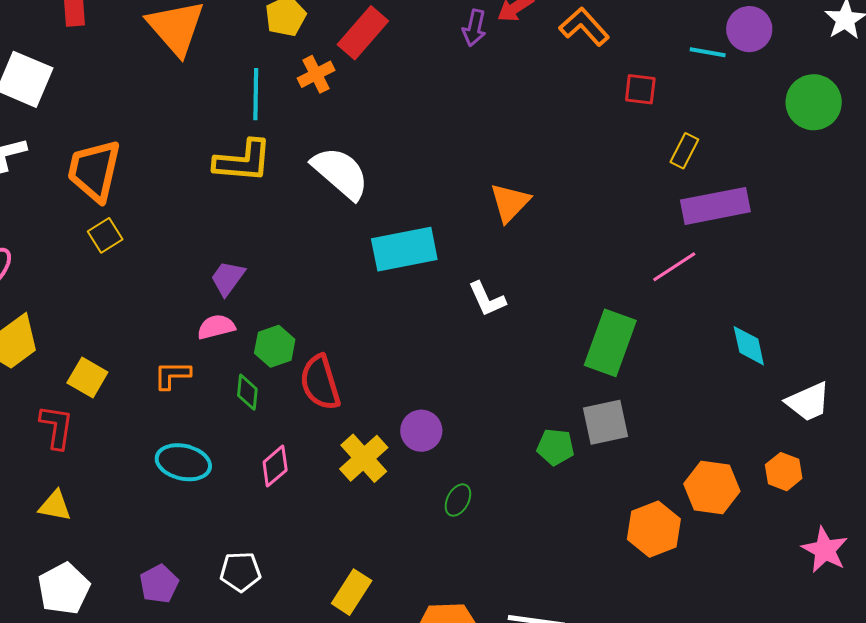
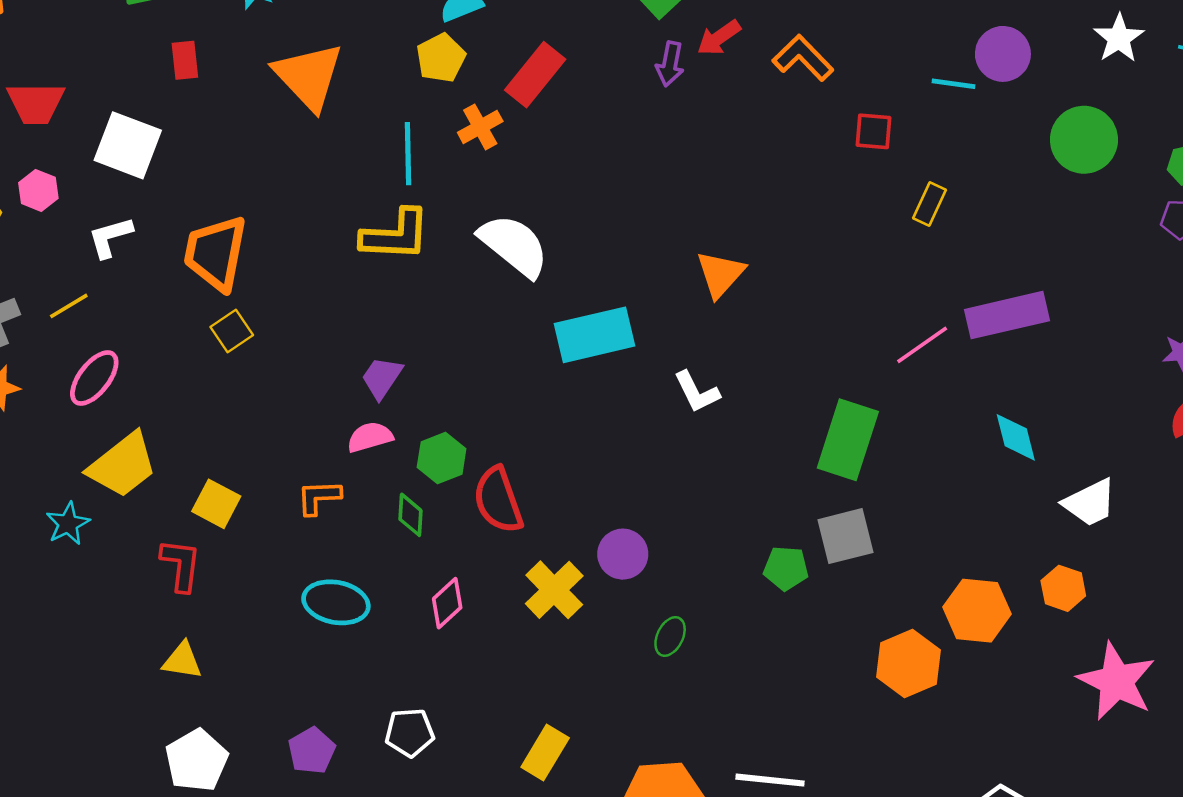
purple rectangle: (715, 206) -> (1007, 315), moved
pink star: (825, 550) -> (1116, 681), size x1.4

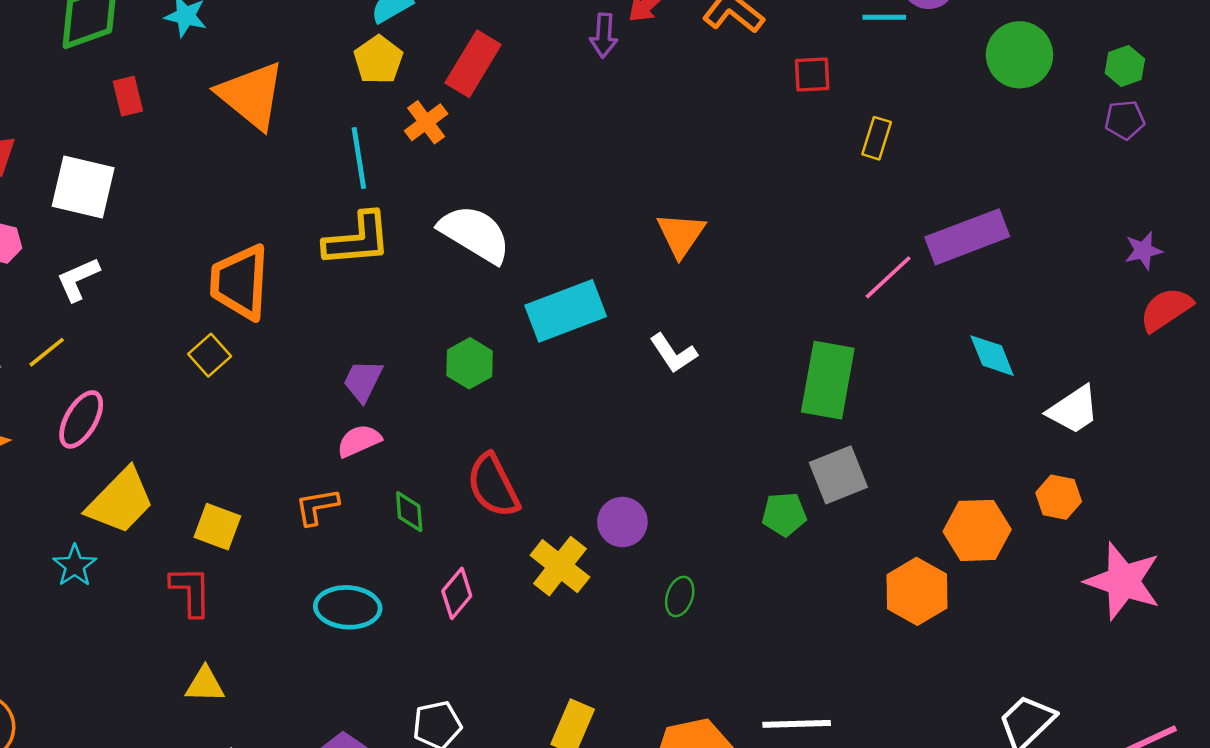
orange trapezoid: (216, 253) -> (240, 282), moved
green hexagon: (442, 458) -> (470, 363), moved

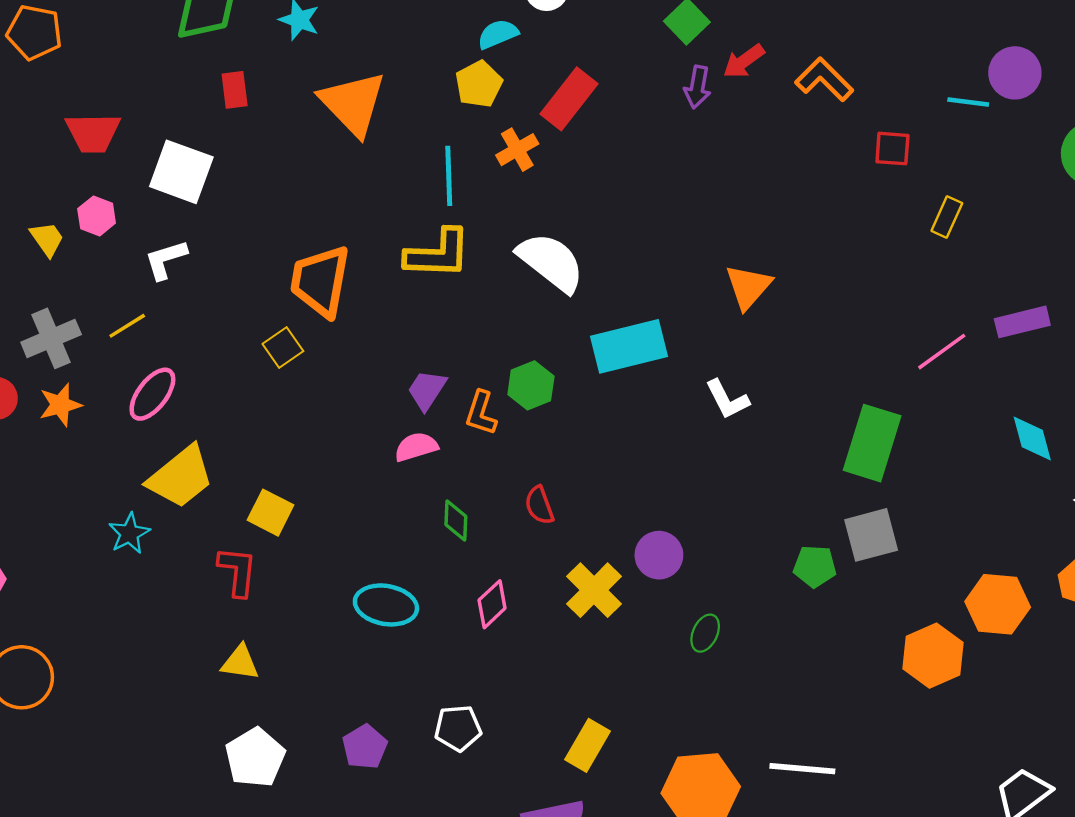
purple rectangle: (967, 237) -> (1022, 322), size x0.7
red semicircle: (493, 486) -> (539, 505), size x0.6
orange L-shape: (317, 507) -> (481, 413), moved, turned -69

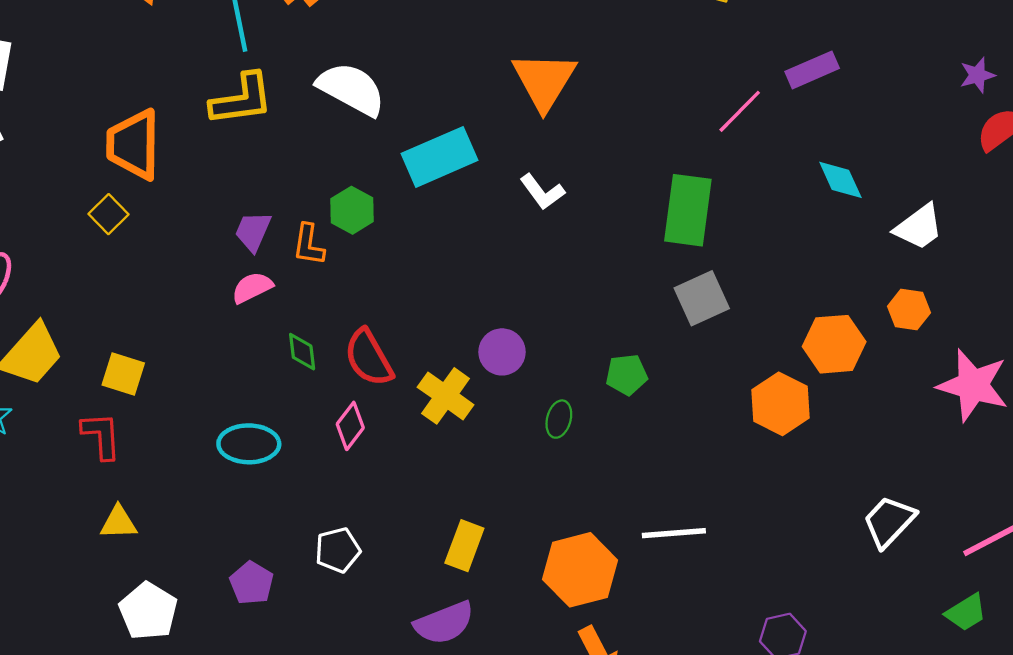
orange triangle: (748, 287) -> (544, 81), size x1.4
red semicircle: (539, 505) -> (369, 358), moved, size x1.6
green pentagon: (815, 566) -> (627, 375), moved

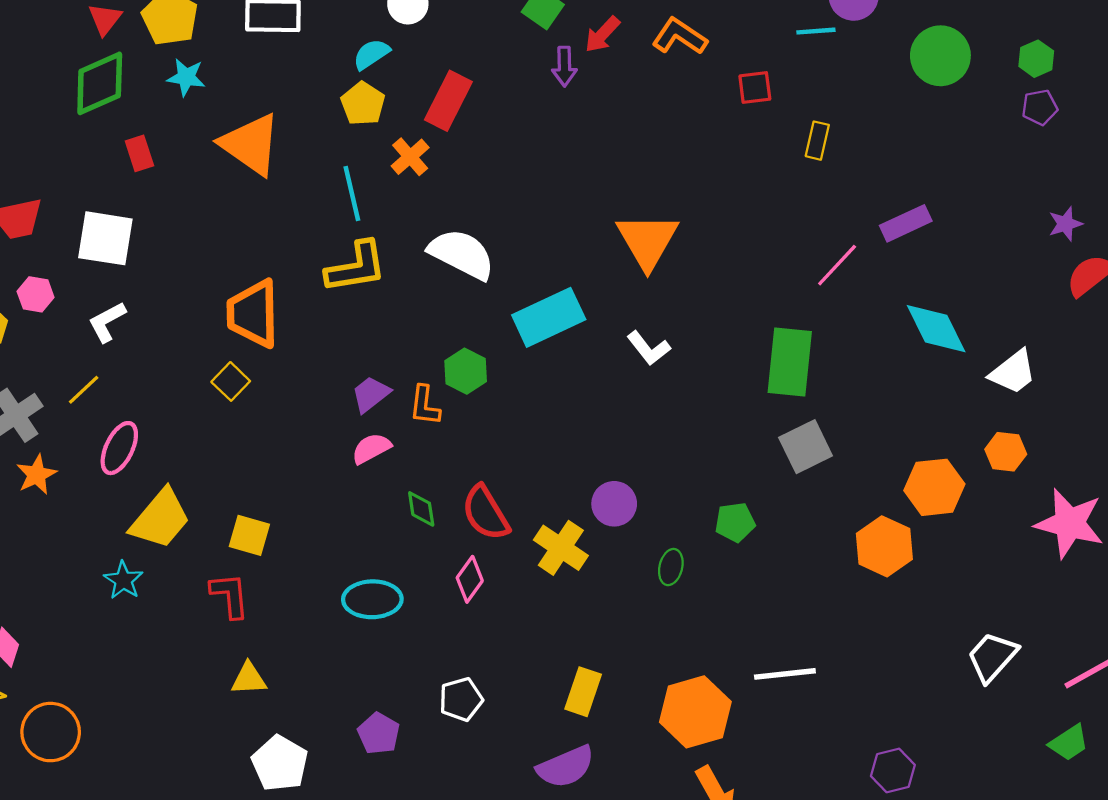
cyan diamond: (840, 180) -> (936, 329), size x1.4
purple trapezoid: (253, 231) -> (371, 394), turned 30

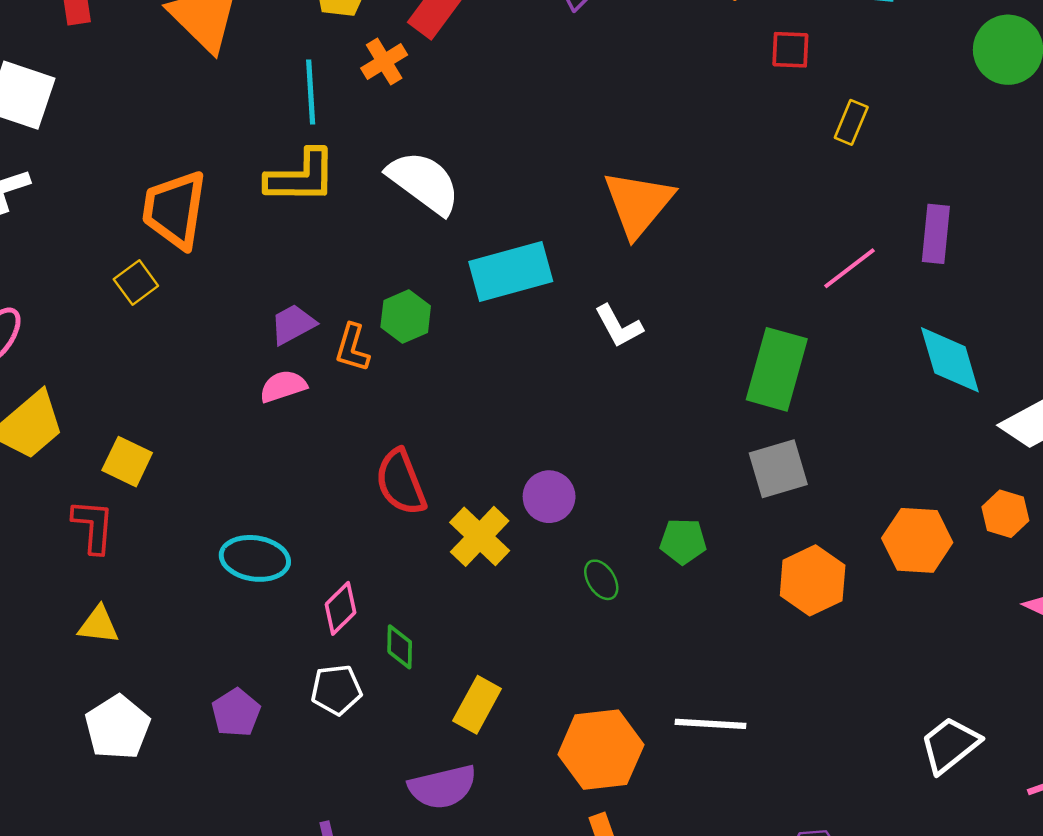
purple rectangle: (906, 223) -> (936, 234), turned -69
green diamond: (421, 509) -> (400, 647), moved
orange hexagon: (884, 546) -> (813, 580), moved
green ellipse: (671, 567) -> (601, 580), turned -56
pink diamond: (470, 579) -> (341, 608), moved

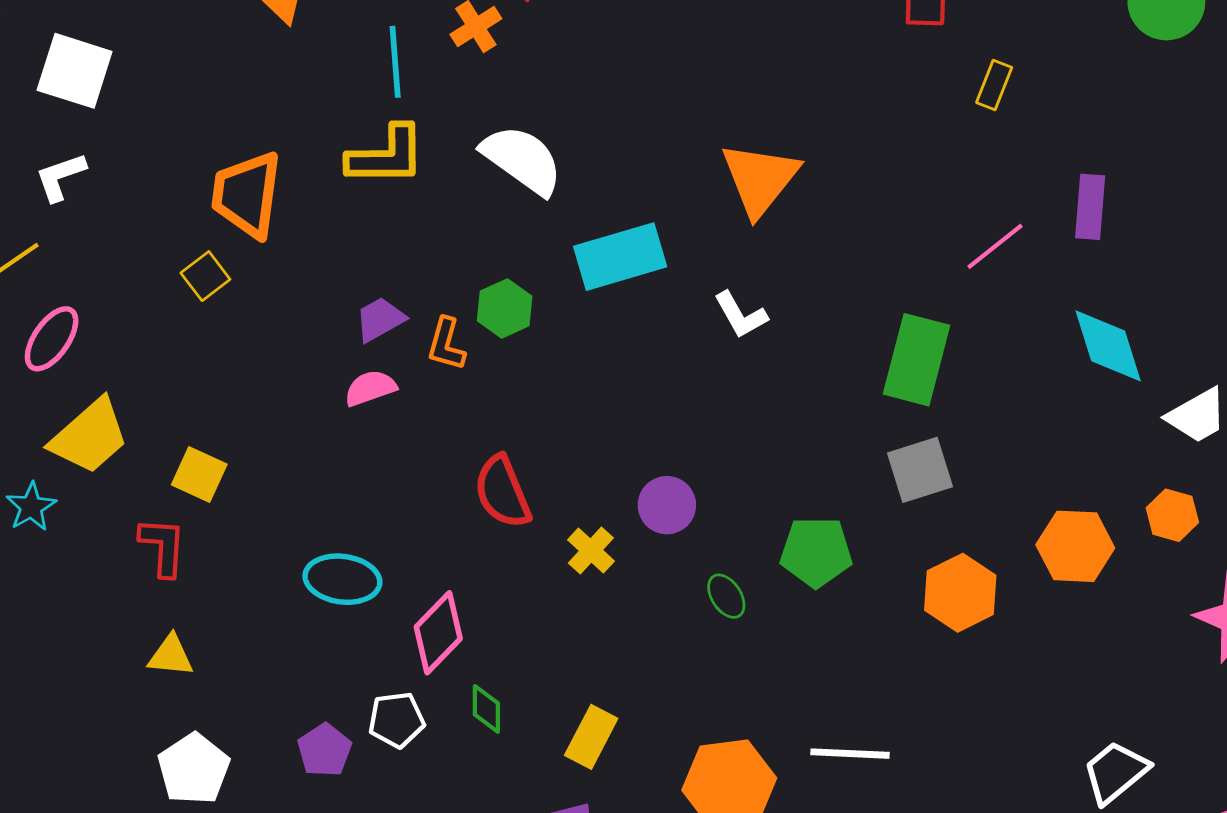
yellow cross: (480, 536) -> (591, 550), size x0.7
green pentagon: (683, 541) -> (816, 552), size x1.4
pink diamond: (341, 608) -> (438, 633), size x1.4
green diamond: (400, 647) -> (486, 709), moved
white pentagon: (336, 690) -> (396, 720), moved

